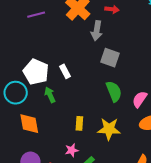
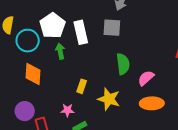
gray square: (110, 58) -> (112, 28), moved, turned -30
white rectangle: (65, 71) -> (81, 32), size x1.6

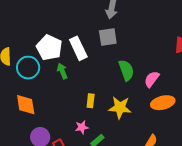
orange diamond: (33, 74) -> (26, 105), moved

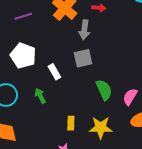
white pentagon: (49, 48) -> (23, 56), moved
white rectangle: (78, 48) -> (54, 72), size x0.7

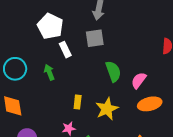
white pentagon: (23, 56) -> (50, 26), moved
yellow star: (101, 128) -> (107, 109), turned -30

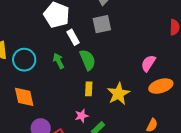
green semicircle: (113, 71) -> (88, 60), moved

